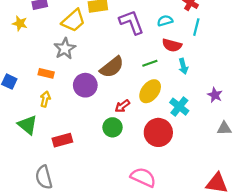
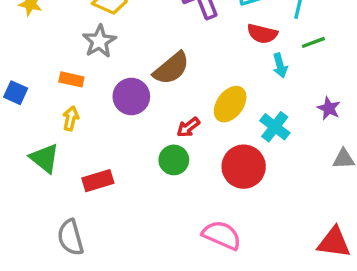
green line: (150, 63) -> (313, 42), moved

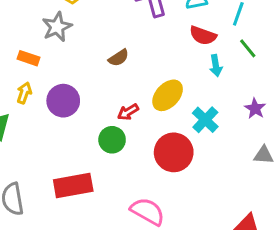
green line: (313, 42) -> (248, 48), turned 65
brown semicircle: (171, 68) -> (119, 58), size x0.6
purple circle: (131, 97) -> (63, 101), moved
red rectangle: (98, 181) -> (73, 186), moved, size x1.4

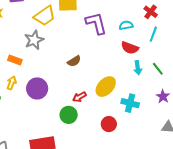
green line: (248, 48) -> (158, 69), moved
cyan cross: (205, 120) -> (130, 103), turned -30
red circle: (174, 152) -> (109, 124), size x0.6

